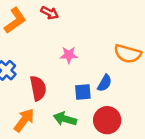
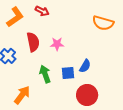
orange semicircle: (128, 54) -> (103, 23), moved
red semicircle: (38, 88) -> (33, 42), moved
green arrow: (65, 119) -> (45, 74), moved, turned 54

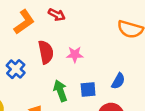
blue semicircle: (85, 66) -> (118, 81), moved

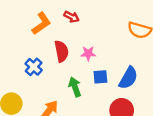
blue semicircle: (118, 81) -> (128, 78), size x1.5
blue square: (88, 90) -> (100, 77), moved

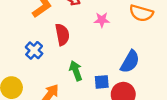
pink star: (88, 53) -> (102, 20), moved
blue square: (100, 77) -> (102, 82), moved

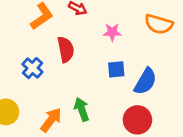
green arrow: (76, 71) -> (82, 109), moved
blue square: (102, 82) -> (116, 69), moved

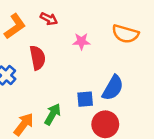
blue square: (116, 69) -> (85, 99), moved
green arrow: (82, 109) -> (53, 114), turned 50

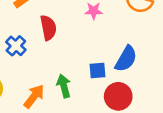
green arrow: (53, 114) -> (64, 86), turned -45

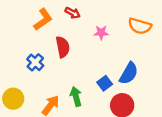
blue square: (97, 70) -> (105, 83), turned -32

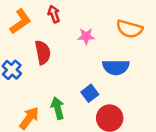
red arrow: (73, 13) -> (54, 14), turned -136
blue semicircle: (129, 73) -> (116, 67), moved, turned 60

